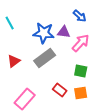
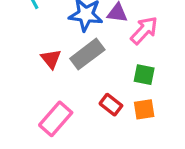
red triangle: (14, 61) -> (51, 59), moved, turned -32

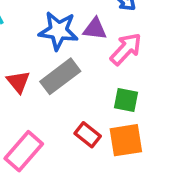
orange square: (144, 109) -> (126, 140), size x1.4

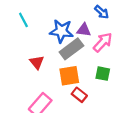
gray rectangle: (60, 76) -> (71, 49), moved
orange square: (126, 140) -> (69, 76), moved

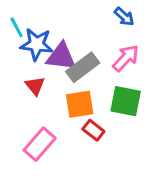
purple triangle: (84, 30) -> (61, 57), moved, size x1.5
blue star: (61, 31) -> (37, 44), moved
green square: (103, 74) -> (126, 101), size x1.5

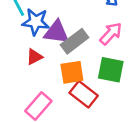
red triangle: (35, 86) -> (34, 57), turned 42
red rectangle: (93, 130) -> (84, 94), size x1.5

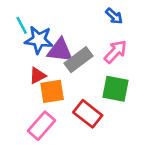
orange square: (72, 72) -> (52, 91), moved

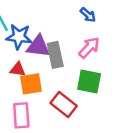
gray rectangle: (78, 60) -> (55, 55), turned -65
red triangle: (38, 75) -> (18, 69), turned 35
pink rectangle: (41, 126) -> (21, 115), turned -45

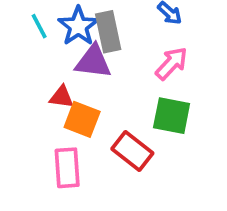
blue star: (19, 37) -> (78, 26), moved, turned 30
gray rectangle: (55, 55) -> (108, 32), moved
orange square: (31, 84) -> (82, 119), turned 30

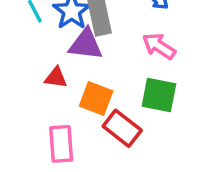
pink arrow: (172, 63) -> (159, 46), turned -100
orange square: (82, 119) -> (96, 99), moved

